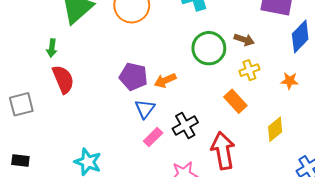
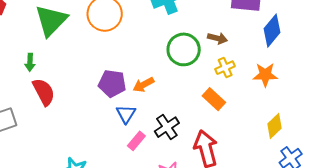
orange star: (290, 81) -> (265, 75), size x1.4
yellow diamond: (275, 129) -> (275, 126), moved

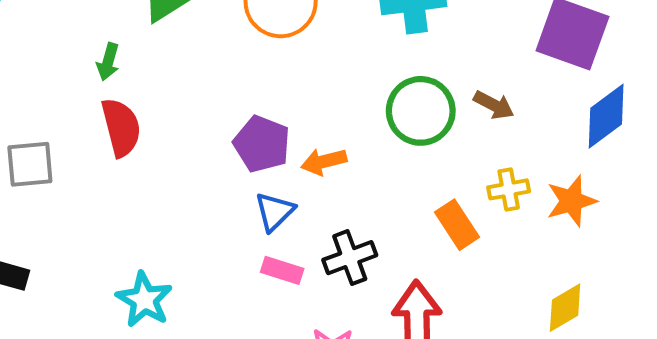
yellow cross: (225, 68) -> (509, 189), moved
orange star: (265, 75) -> (571, 201), turned -30
pink rectangle: (136, 141) -> (282, 270), turned 54

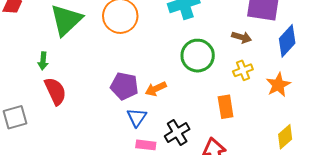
brown arrow: (494, 105) -> (242, 37), moved
yellow cross: (509, 189) -> (243, 70), moved
orange rectangle: (457, 225) -> (226, 107), turned 35

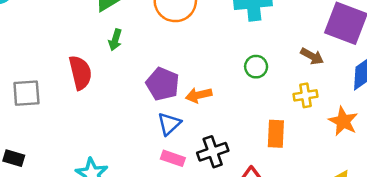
green circle: (198, 56) -> (256, 67), size x0.6
green arrow: (43, 61) -> (115, 40), moved
orange star: (278, 85) -> (343, 121), turned -30

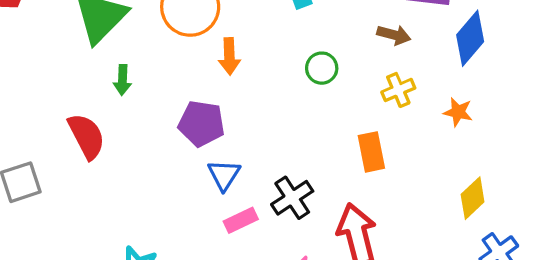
orange arrow: (199, 95) -> (229, 56), moved, turned -65
orange star: (343, 121) -> (458, 112), size x0.7
pink rectangle: (173, 158) -> (241, 220), turned -30

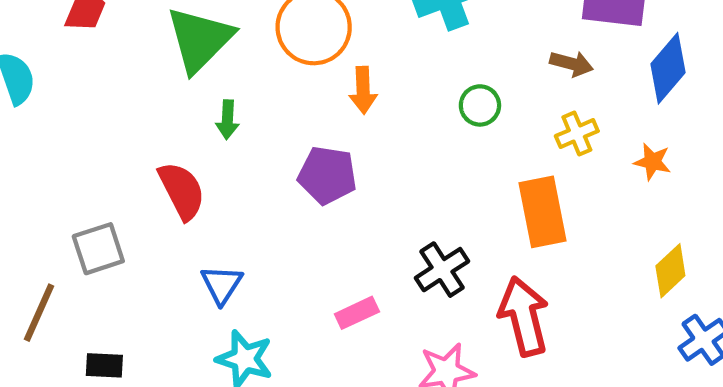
orange rectangle: (371, 152) -> (543, 212), size x1.4
blue triangle: (224, 175) -> (222, 285), moved
pink rectangle: (241, 220) -> (357, 313), moved

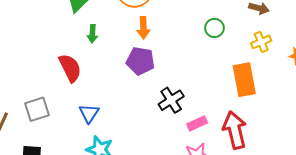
orange arrow: (363, 90) -> (143, 28), moved
gray square: (98, 249) -> (37, 109), moved
black cross: (442, 270) -> (171, 100), moved
pink rectangle: (357, 313) -> (197, 123), moved

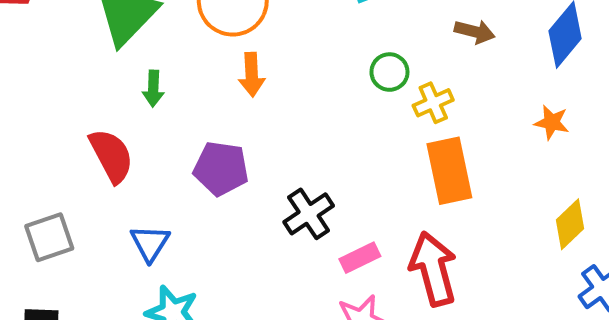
yellow cross: (261, 42) -> (433, 103), moved
purple pentagon: (140, 61) -> (221, 168), moved

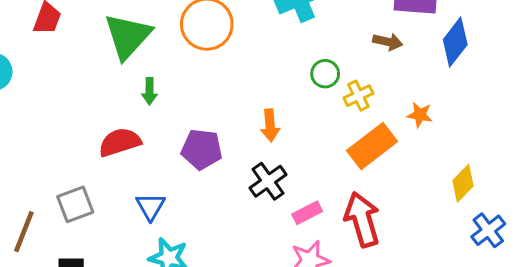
orange arrow: (252, 75) -> (270, 125), moved
orange star: (552, 122) -> (420, 115), moved
red semicircle: (111, 156) -> (120, 142), turned -78
orange rectangle: (449, 171) -> (372, 146), turned 66

